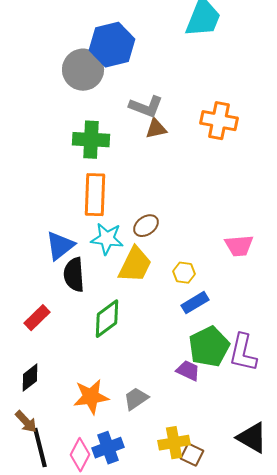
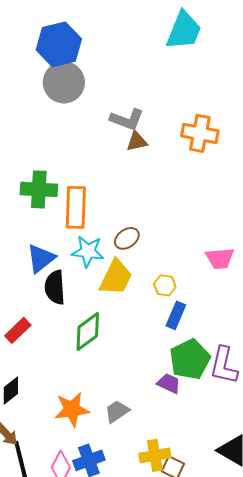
blue hexagon: (112, 45) -> (59, 44), moved
green cross: (91, 140) -> (39, 189), moved
blue rectangle: (195, 303) -> (176, 315), turned -36

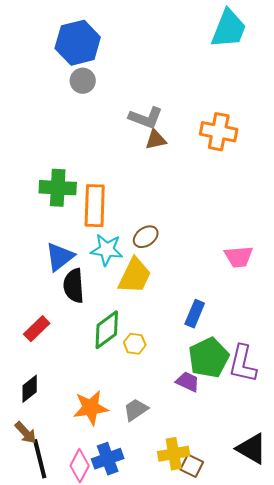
cyan trapezoid: (184, 30) -> (229, 29), moved
gray circle: (64, 82) -> (83, 81), size x0.6
yellow hexagon: (165, 285) -> (135, 344), moved

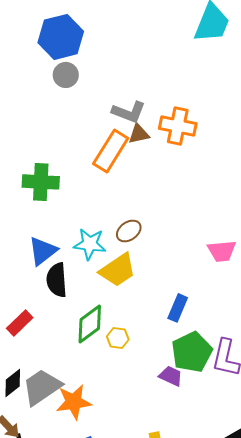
orange cross: (219, 132) -> (178, 126), moved
orange rectangle: (95, 206) -> (111, 151), moved, turned 30
yellow trapezoid: (135, 276) -> (118, 270), turned 30
gray trapezoid: (136, 410) -> (42, 387), moved, size x1.6

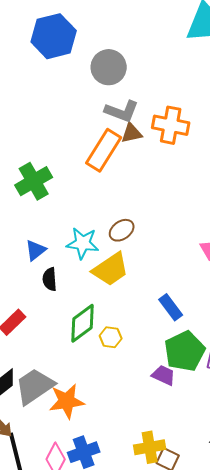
gray circle: (66, 75) -> (109, 67), moved, size x1.4
green cross: (41, 182) -> (34, 181), turned -33
blue triangle: (43, 251) -> (36, 250), size x0.7
black semicircle: (57, 280) -> (50, 279), size x0.7
blue rectangle: (178, 308) -> (171, 307), turned -60

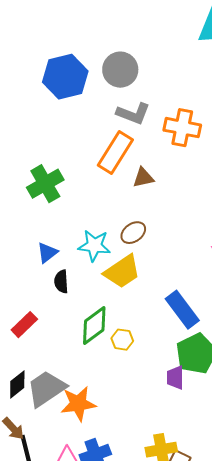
blue hexagon: (54, 36) -> (65, 77), moved
brown triangle: (132, 133) -> (143, 178), moved
blue rectangle: (171, 307) -> (182, 310), size x1.4
purple trapezoid: (164, 375) -> (175, 378), turned -115

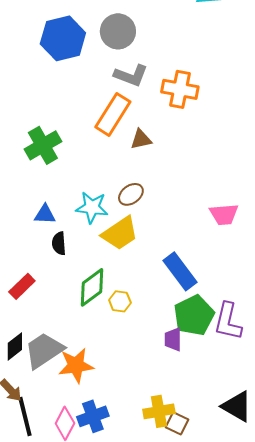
blue triangle: (47, 253) -> (45, 214), turned 40

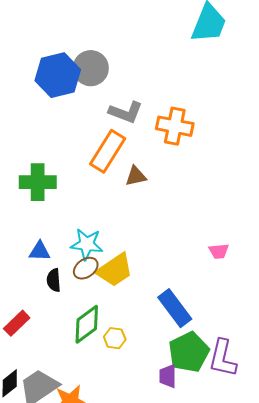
gray circle: (118, 31) -> (91, 68), moved
green cross: (43, 145) -> (38, 182), turned 30
brown ellipse: (131, 194) -> (86, 268), moved
pink trapezoid: (224, 214) -> (219, 251), size x0.7

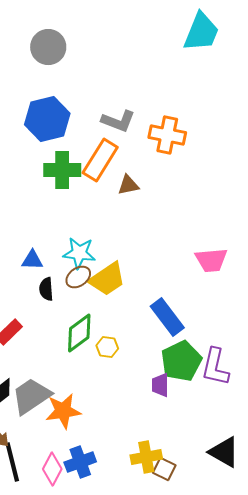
gray circle: (91, 68) -> (48, 47), moved
blue hexagon: (58, 75) -> (47, 119), moved
green cross: (38, 182) -> (62, 170), moved
pink trapezoid: (219, 251) -> (211, 260), size x1.6

